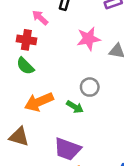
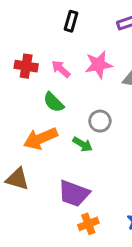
pink arrow: (40, 18) -> (61, 69), moved
green semicircle: (25, 66) -> (54, 102), moved

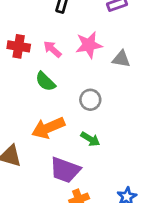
orange arrow: (41, 138) -> (48, 128), moved
green arrow: (83, 144) -> (90, 139), moved

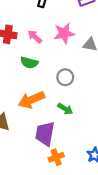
green semicircle: (45, 81) -> (29, 63), turned -30
purple trapezoid: (65, 170) -> (45, 134), turned 80

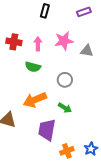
pink arrow: (35, 37) -> (38, 44), turned 48
orange cross: (56, 157) -> (67, 151), moved

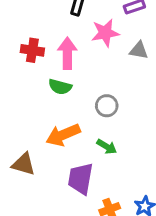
pink star: (64, 41) -> (105, 33), moved
pink arrow: (38, 44) -> (67, 53), size x1.5
gray triangle: (87, 51) -> (139, 50), moved

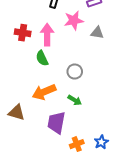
green semicircle: (60, 87) -> (42, 58), turned 49

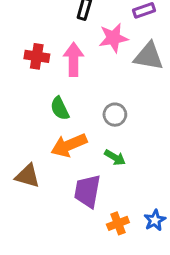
gray triangle: (97, 33) -> (149, 56), size x1.5
green semicircle: (42, 58) -> (60, 108), moved

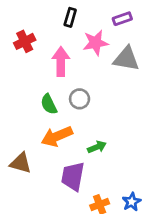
red cross: (37, 56) -> (25, 41), moved, turned -35
gray circle: (115, 115) -> (80, 99), moved
green arrow: (115, 157) -> (97, 147), turned -54

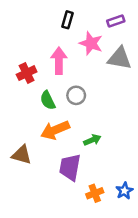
red cross: (25, 41) -> (27, 73), moved
pink star: (96, 43) -> (91, 43), turned 30

